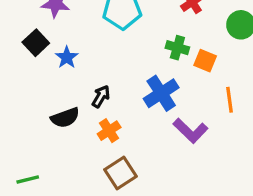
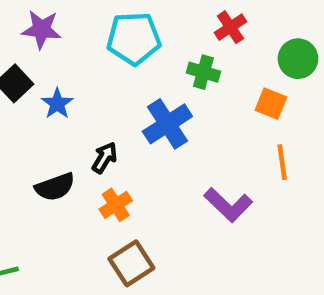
green cross: (177, 48) -> (203, 72), moved
orange square: (205, 61) -> (271, 104), moved
blue cross: (161, 93) -> (167, 124), moved

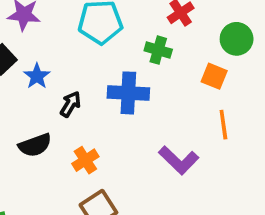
blue cross: (167, 124) -> (128, 93), turned 36
black arrow: (104, 158) -> (70, 104), moved

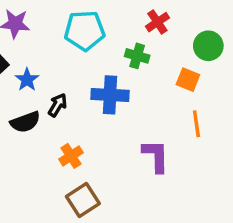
black semicircle: (35, 145) -> (25, 122), moved
purple L-shape: (179, 160) -> (156, 156), turned -135

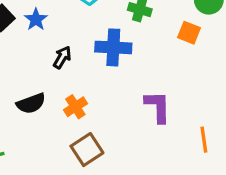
blue star: (27, 80) -> (36, 19), moved
black semicircle: (25, 122) -> (31, 103), moved
orange line: (196, 124) -> (204, 140), moved

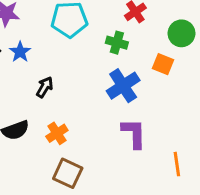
blue cross: (113, 47) -> (123, 86), moved, turned -36
brown square: (87, 150) -> (68, 173), turned -32

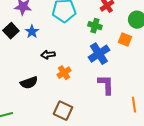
black arrow: (45, 87) -> (48, 55), turned -128
orange cross: (57, 133) -> (64, 73), moved

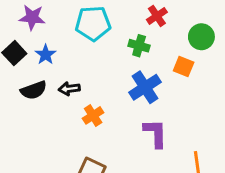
black semicircle: (29, 83) -> (34, 90), moved

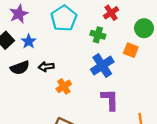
purple star: (32, 17) -> (19, 14), turned -30
cyan pentagon: (93, 23) -> (64, 18), turned -30

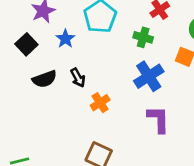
blue star: (29, 41) -> (65, 39), moved
black arrow: (46, 67) -> (78, 78), turned -112

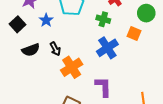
orange cross: (100, 103) -> (72, 67), size x1.5
purple L-shape: (158, 119) -> (103, 87), moved

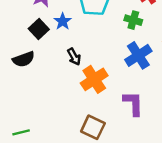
black square: (17, 24) -> (39, 29), moved
black semicircle: (31, 50) -> (24, 59), moved

